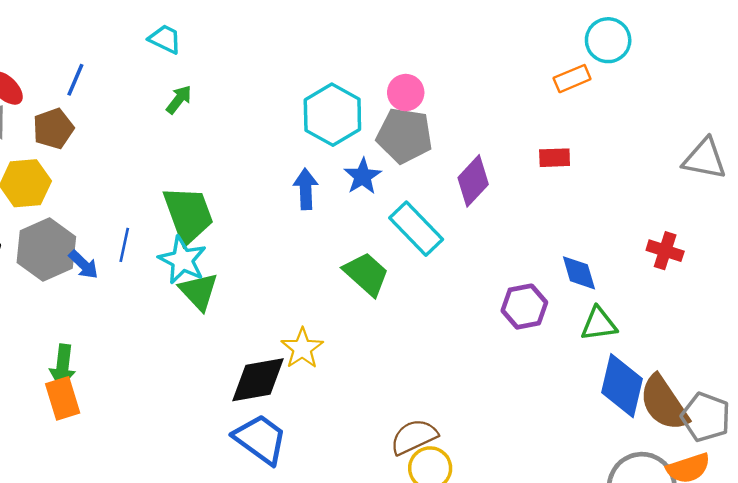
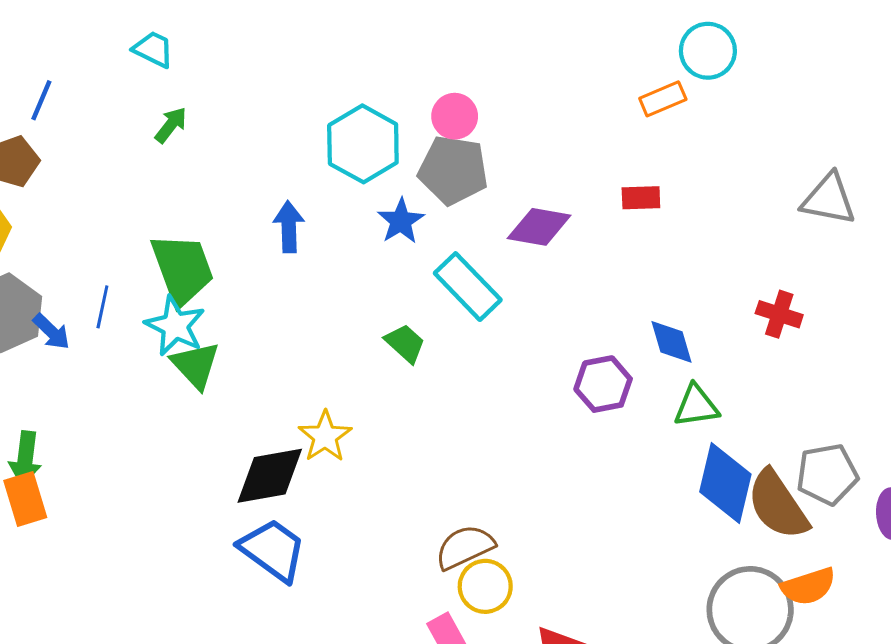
purple diamond: (473, 181) -> (539, 227), turned 57
blue arrow: (306, 189) -> (289, 227), moved
green trapezoid: (366, 274) -> (405, 343), size x0.7
gray pentagon: (706, 417) -> (827, 474), moved, turned -30

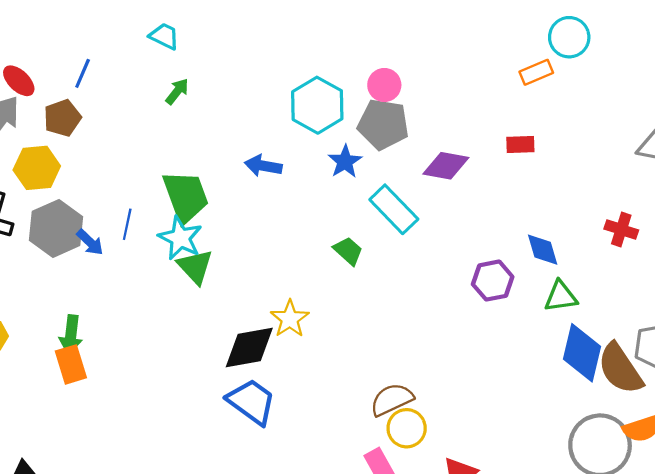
blue arrow: (289, 227) -> (263, 166), turned -78

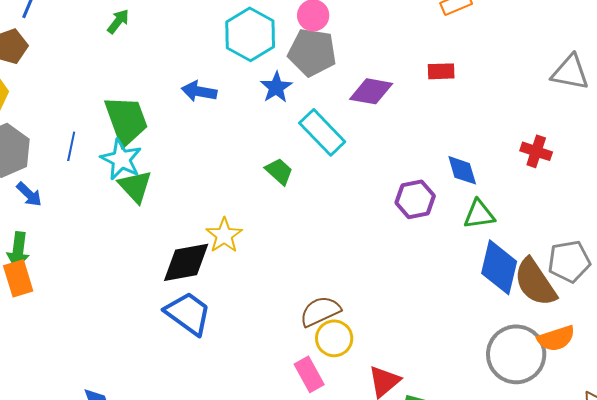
blue arrow: (90, 242) -> (29, 194), moved

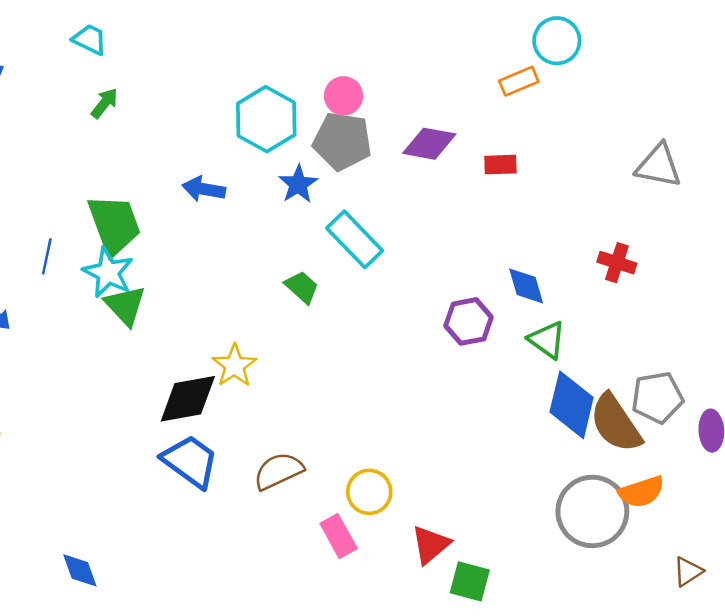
purple diamond: (371, 91) -> (429, 144), moved
green triangle: (479, 214) -> (547, 340), turned 44
brown semicircle: (320, 311) -> (279, 471), moved

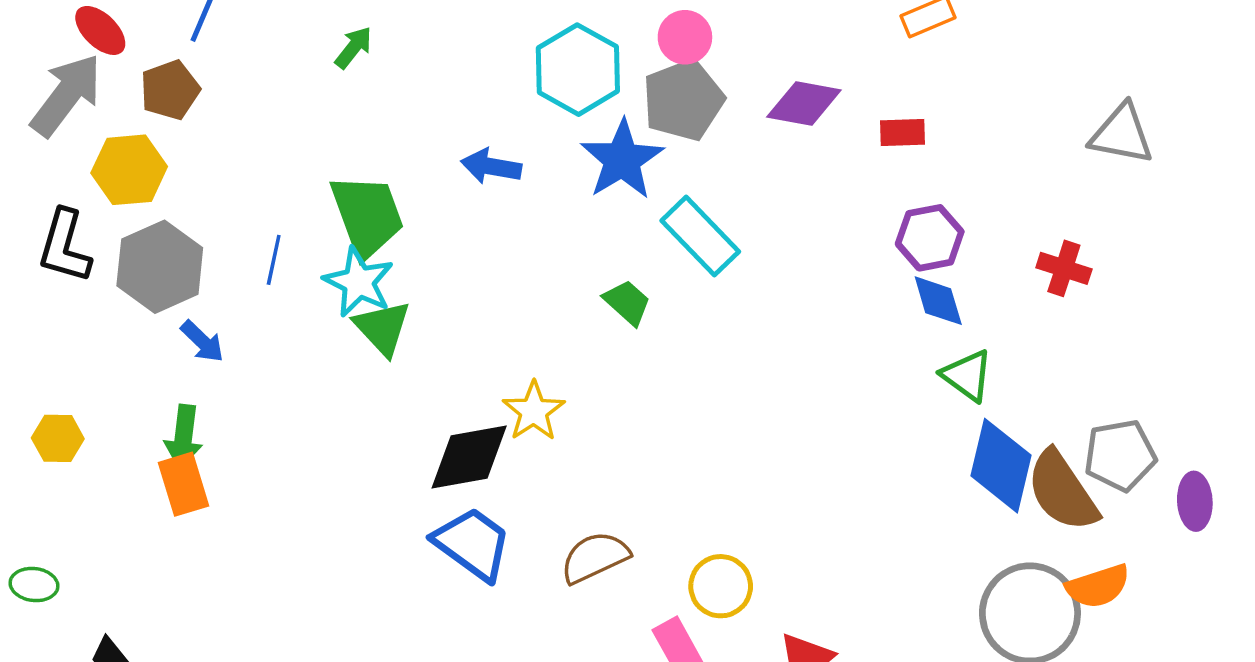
gray pentagon: (342, 141) -> (683, 100), turned -30
blue star: (298, 184) -> (622, 160), size x1.5
purple hexagon: (469, 321) -> (930, 238), moved

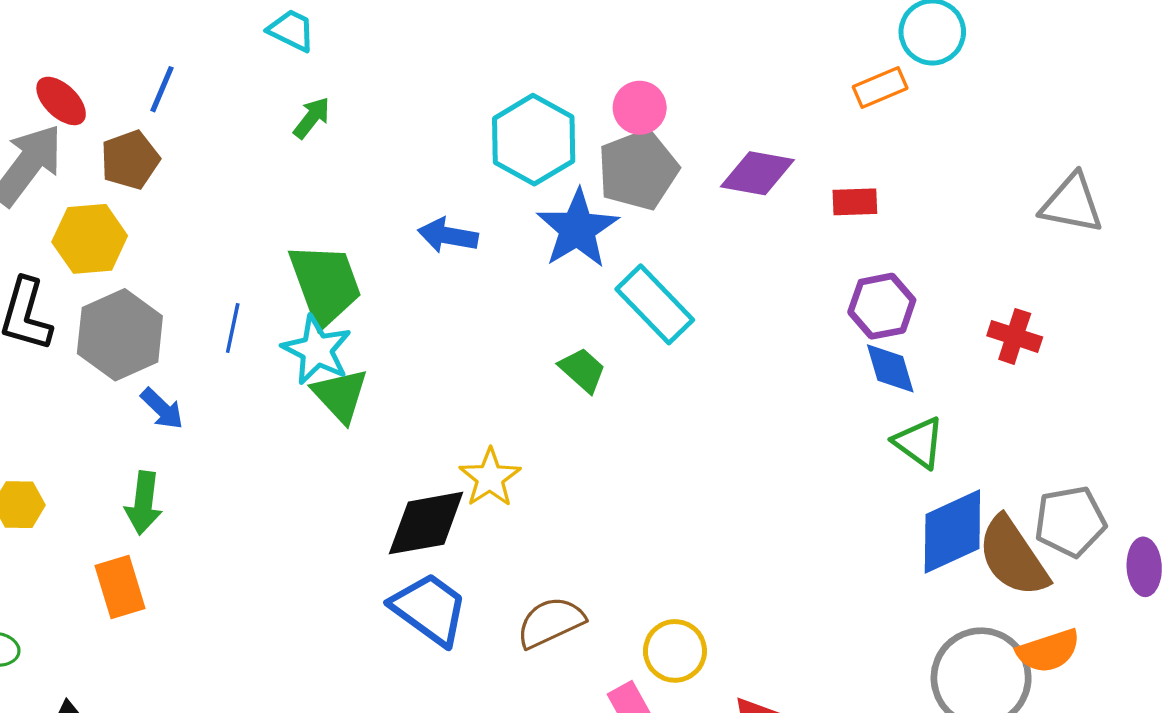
blue diamond: (1001, 466) -> (952, 532), turned 52
orange rectangle: (184, 484) -> (120, 587), moved

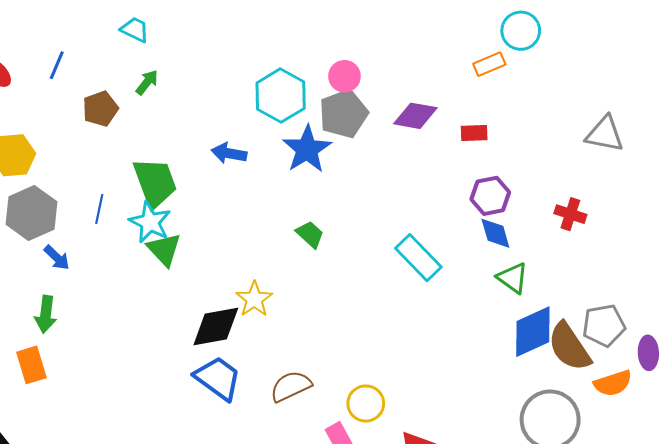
brown pentagon: (130, 160) -> (100, 109), moved
cyan rectangle: (655, 304) -> (418, 258), moved
orange semicircle: (1048, 651) -> (613, 383), moved

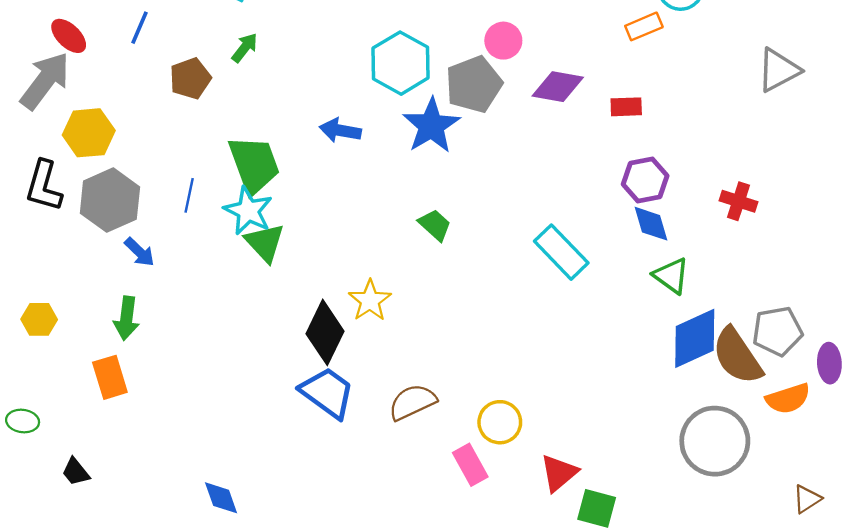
pink circle: (344, 76) -> (503, 41), moved
gray triangle: (605, 134) -> (779, 70), moved, turned -39
black diamond: (216, 326) -> (325, 332), turned -54

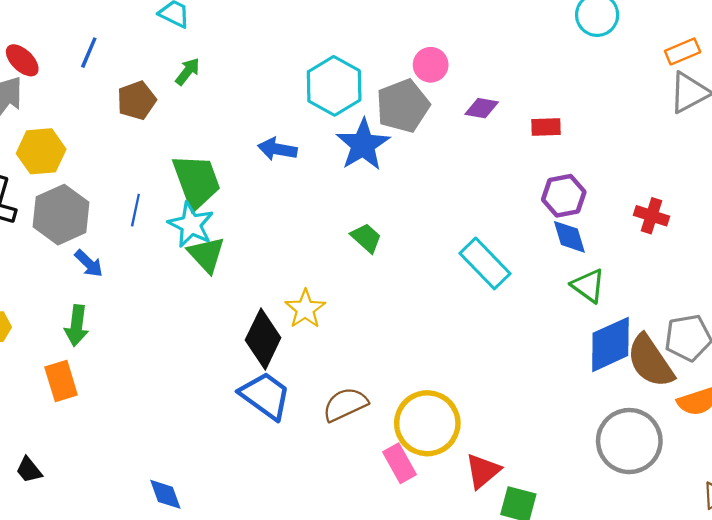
orange rectangle: (644, 26) -> (683, 51), moved
purple diamond: (558, 87) -> (482, 108), size x0.7
yellow circle: (500, 422) -> (427, 423), size x1.6

